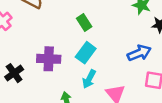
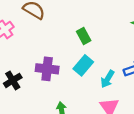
cyan arrow: (89, 79) -> (107, 79), moved

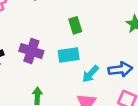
cyan rectangle: (83, 65) -> (69, 55), turned 30

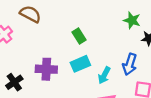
blue arrow: (120, 69) -> (130, 64), turned 130

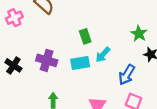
cyan arrow: (104, 75) -> (103, 55), moved
black cross: (14, 82) -> (13, 65), turned -35

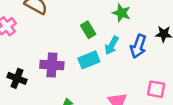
green star: (139, 34) -> (121, 13), moved
blue arrow: (127, 75) -> (138, 46), moved

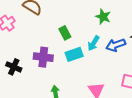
green rectangle: (88, 30) -> (65, 33), moved
blue arrow: (138, 46) -> (116, 45), turned 48

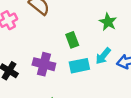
green star: (103, 17) -> (108, 22), moved

